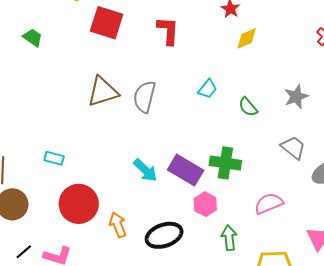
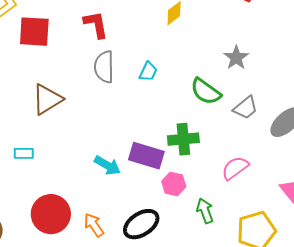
gray semicircle: (144, 97) -> (104, 67), moved
green semicircle: (248, 107) -> (206, 91), moved, size x1.5
gray trapezoid: (293, 148) -> (246, 108), turned 116
cyan rectangle: (54, 158) -> (24, 153), moved

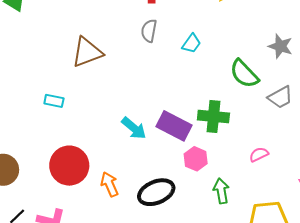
gray star: (236, 58) -> (280, 46), turned -30
gray semicircle: (104, 67) -> (149, 31), size x0.7
pink semicircle: (235, 168) -> (259, 154), size x0.7

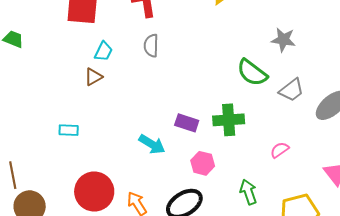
cyan trapezoid: (191, 44) -> (103, 51), moved
brown triangle: (87, 52) -> (93, 77), size x0.6
purple rectangle: (174, 126) -> (187, 123), moved, size x0.7
pink hexagon: (196, 159) -> (203, 163), moved

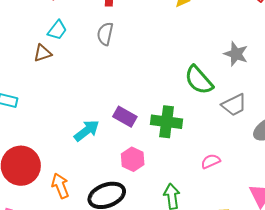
cyan arrow: (152, 144) -> (87, 131), turned -80

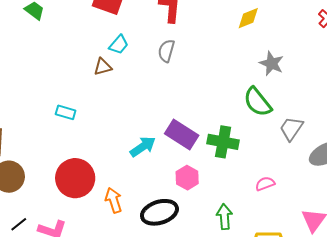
gray star: (236, 54) -> (272, 63), moved
gray trapezoid: (234, 105) -> (291, 129), turned 148
purple rectangle: (125, 117) -> (182, 135), size x1.4

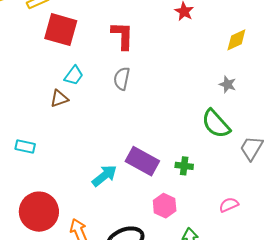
yellow diamond: (248, 18) -> (236, 40), moved
gray star: (272, 63) -> (228, 84), size x0.7
green cross: (223, 142) -> (184, 166), size x0.6
pink hexagon: (187, 178) -> (165, 206), moved

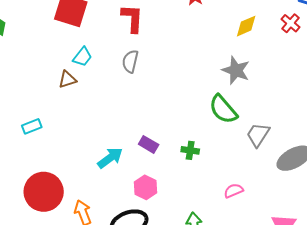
gray star: (228, 84) -> (236, 70), size x1.6
cyan rectangle: (25, 147) -> (32, 126), turned -36
purple rectangle: (142, 161) -> (149, 144), size x0.6
pink hexagon: (165, 206) -> (145, 187), moved

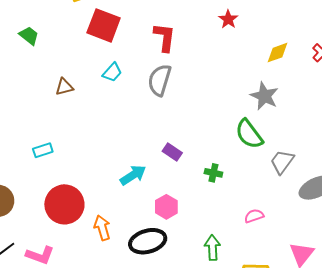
gray semicircle: (130, 61) -> (160, 80), size x1.4
brown triangle: (67, 79) -> (64, 87), moved
cyan rectangle: (32, 126) -> (43, 150), moved
purple rectangle: (149, 144) -> (172, 152), moved

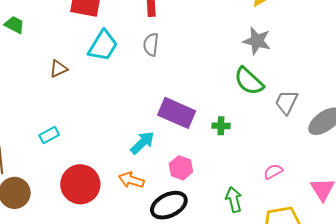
cyan trapezoid: (112, 72) -> (103, 46), size x1.6
gray semicircle: (160, 80) -> (151, 45), size x0.7
purple rectangle: (172, 152) -> (177, 113), size x1.8
pink semicircle: (254, 216) -> (273, 172), moved
orange arrow: (102, 228) -> (131, 180), moved, turned -45

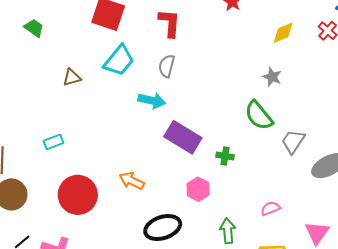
gray star: (257, 41) -> (272, 77), size x0.7
cyan arrow: (142, 143) -> (152, 101), moved, turned 48
pink hexagon: (181, 168) -> (198, 189), moved
orange arrow: (131, 180) -> (132, 181), moved

